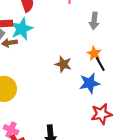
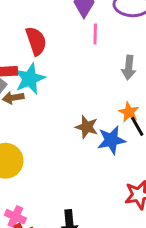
blue star: (90, 83) -> (111, 140), moved

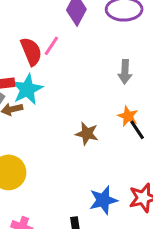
pink line: (95, 34) -> (51, 46), moved, turned 36
blue star: (111, 140) -> (103, 200), moved

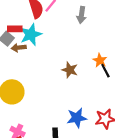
gray arrow: (125, 72) -> (81, 15), moved

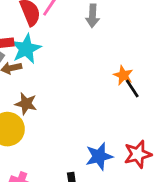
brown star: (70, 70) -> (26, 104), moved

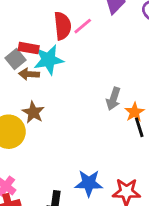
gray arrow: (93, 16) -> (113, 99), moved

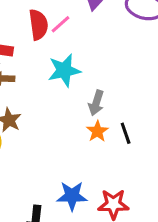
cyan star: (49, 60) -> (64, 70), moved
orange star: (134, 112) -> (97, 131), moved

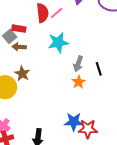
black line: (126, 133) -> (99, 69), moved
blue star: (72, 196) -> (74, 122), moved

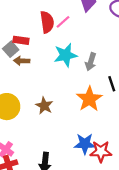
gray arrow: (78, 64) -> (91, 62), moved
brown star: (22, 74) -> (44, 106), moved
orange star: (79, 82) -> (89, 99), size x1.6

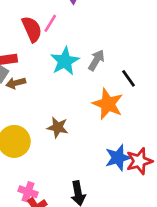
gray arrow: (91, 62) -> (96, 60), turned -150

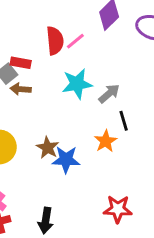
black line: (129, 78) -> (124, 121), moved
orange star: (108, 104) -> (106, 141), size x0.7
blue star: (118, 158) -> (66, 159), moved

